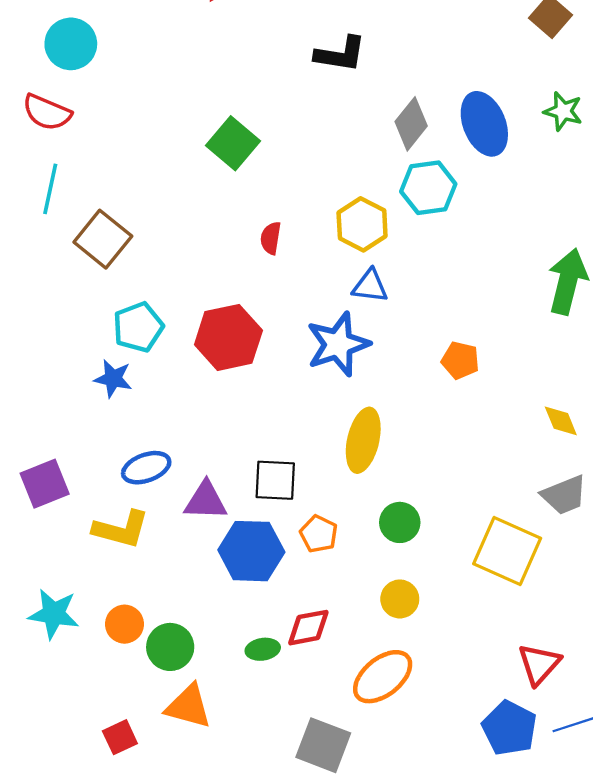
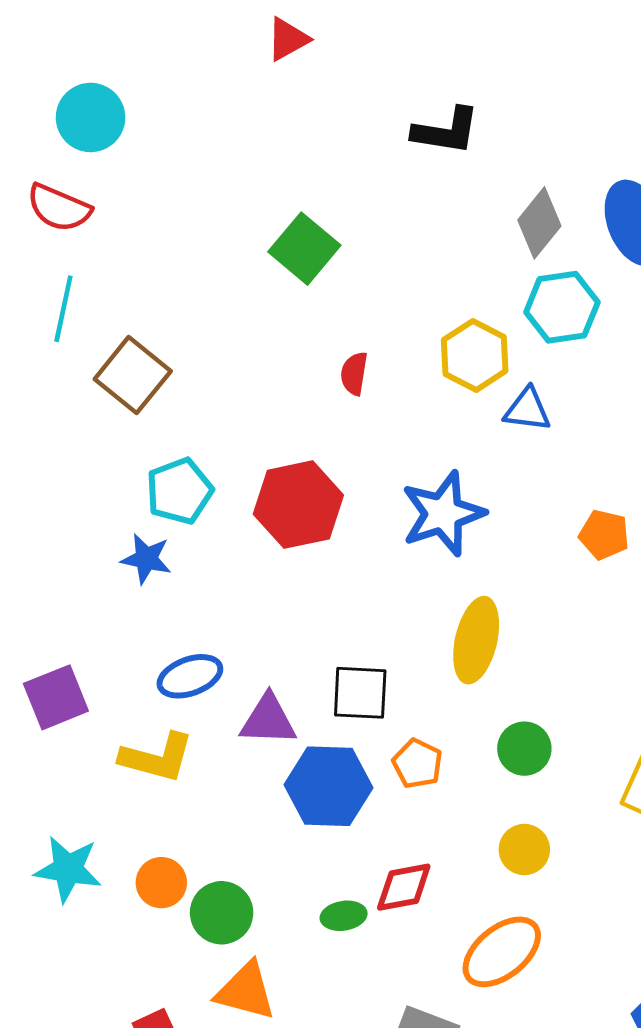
blue triangle: (370, 286) -> (527, 410), moved

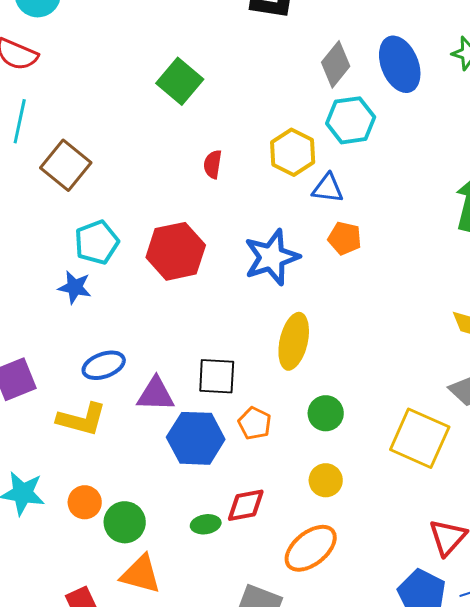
orange pentagon: (604, 535) -> (345, 238), moved

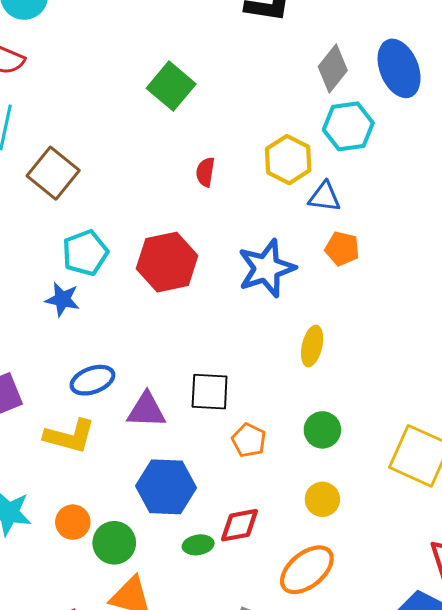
yellow ellipse: (294, 341) -> (312, 346), moved, size x0.7
blue hexagon: (196, 438) -> (166, 487), moved

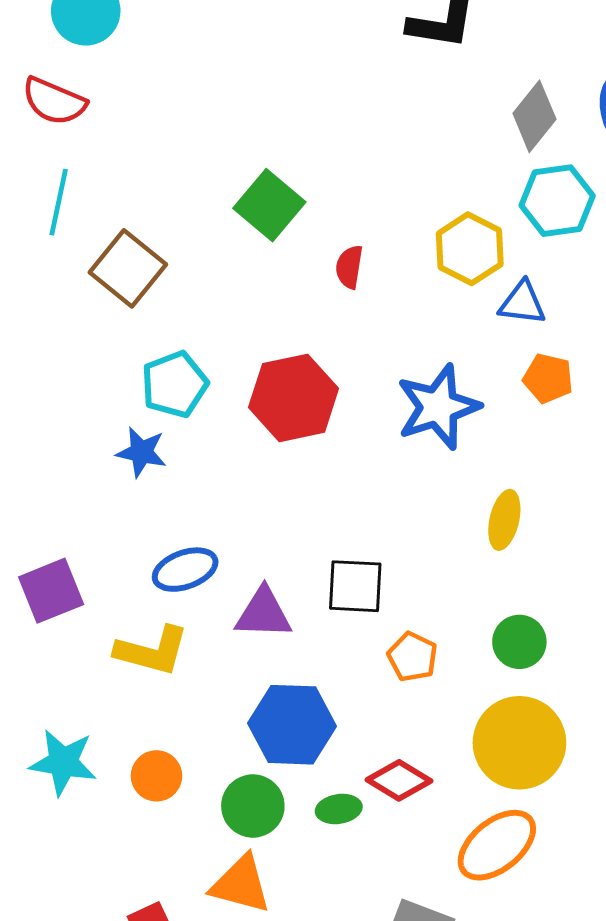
green square: (171, 86) -> (269, 205), moved
yellow circle: (322, 499) -> (519, 743), size x1.8
red diamond: (240, 525) -> (399, 780), turned 42
green circle: (114, 543) -> (253, 806), moved

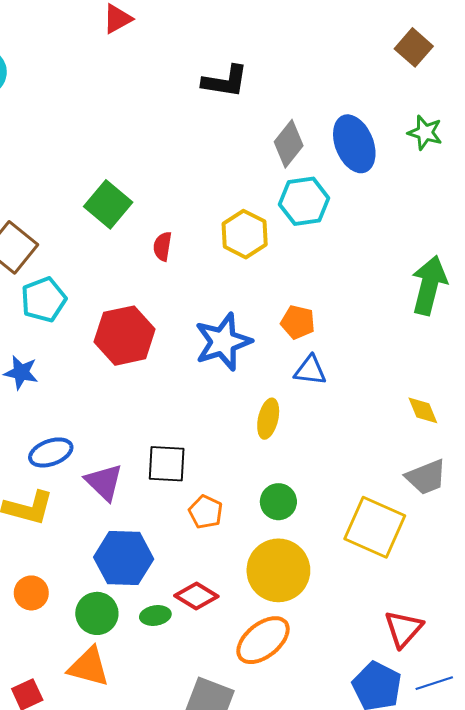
blue triangle: (522, 303) -> (310, 370), moved
cyan pentagon: (175, 384) -> (44, 300), moved
purple triangle: (263, 613) -> (104, 482), turned 42

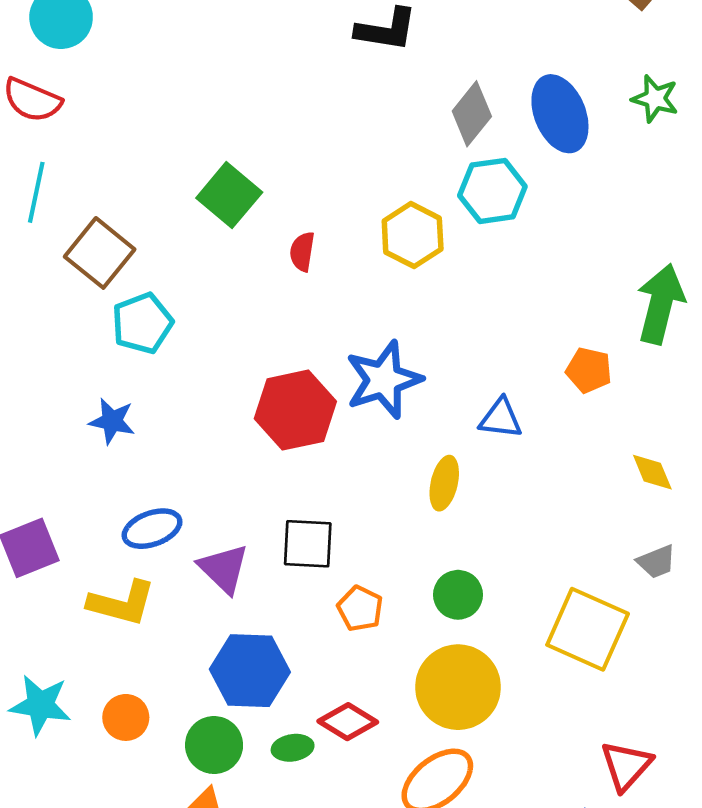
orange pentagon: (298, 322) -> (589, 370), moved
red hexagon: (125, 336) -> (295, 410), moved
gray trapezoid: (426, 477) -> (656, 562), size x0.7

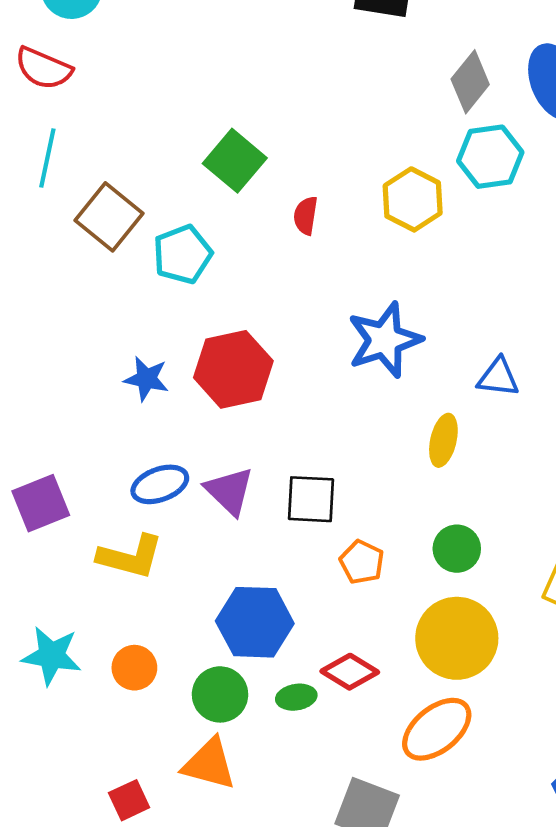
cyan pentagon: (142, 323) -> (183, 254), moved
red hexagon: (295, 410) -> (233, 369), moved
blue star: (112, 421) -> (146, 379), moved
purple triangle: (224, 569) -> (229, 491), moved

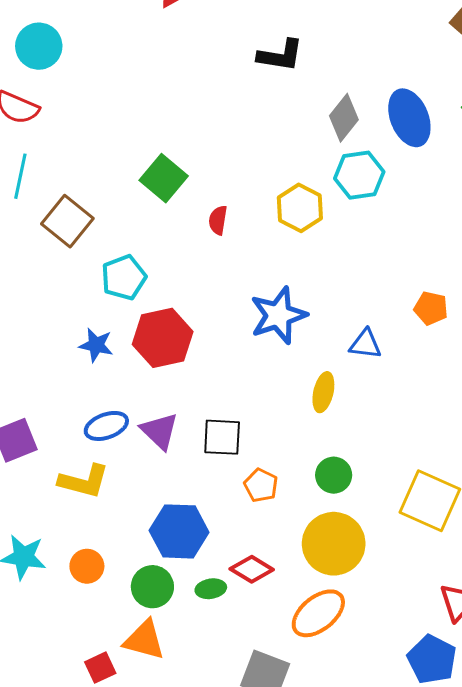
cyan pentagon: (183, 254) -> (124, 278), moved
red square: (129, 800) -> (100, 668), moved

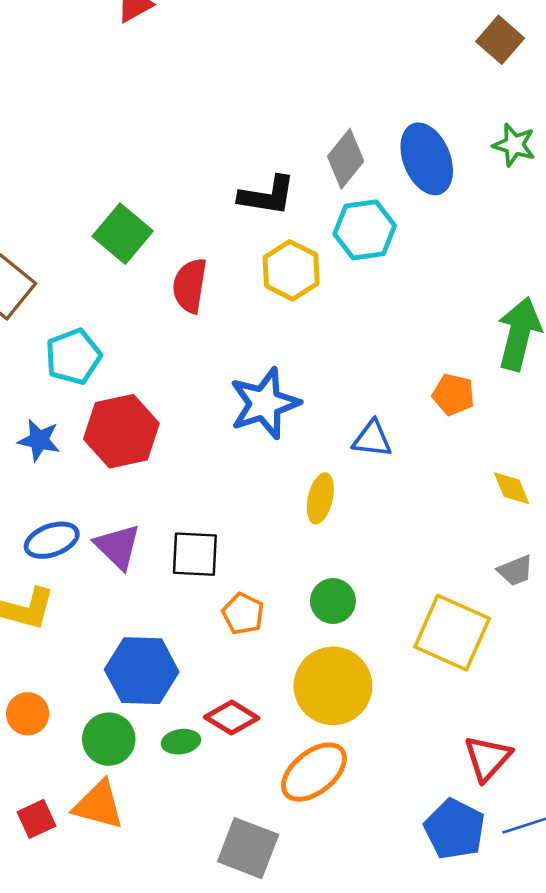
black L-shape: (280, 55) -> (267, 196), moved
red semicircle: (218, 220) -> (190, 286), size x1.5
red square: (100, 668) -> (37, 819), moved

